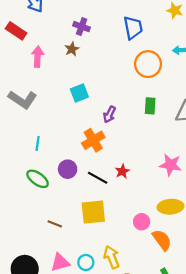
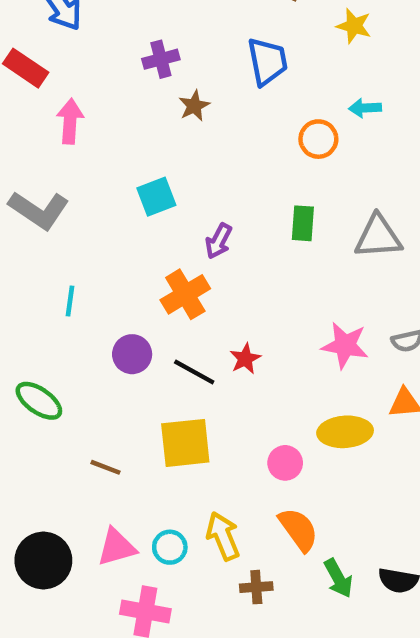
purple cross: (82, 27) -> (161, 59), turned -35
brown star: (72, 49) -> (194, 106), moved
orange circle: (148, 64) -> (318, 139), moved, size x0.7
green ellipse: (38, 179) -> (39, 401), moved
orange semicircle: (162, 240) -> (298, 529), moved

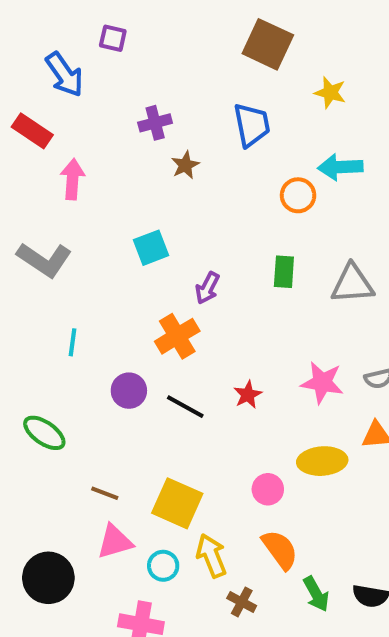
cyan arrow: (365, 108) -> (340, 167), size x1.5
red star: (245, 359) -> (248, 395), moved
yellow square: (185, 443) -> (177, 503), moved, turned 30
pink triangle: (117, 547) -> (115, 542), moved
brown cross: (256, 587) -> (242, 602), turned 32

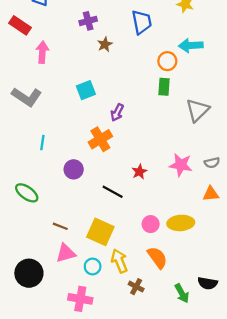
green rectangle: (284, 272) -> (164, 87), moved
gray triangle: (352, 284) -> (197, 110), turned -40
black line: (185, 407) -> (113, 192), moved
yellow ellipse: (322, 461) -> (181, 223), moved
green arrow: (316, 594) -> (182, 293), moved

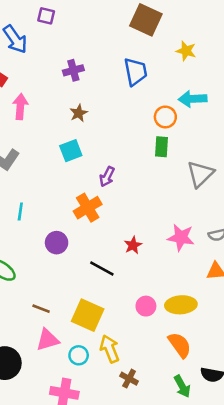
brown star: (105, 44) -> (79, 113), moved
orange semicircle: (157, 258) -> (180, 345), moved

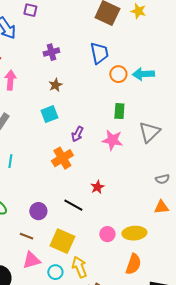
yellow star: (186, 51) -> (138, 11), moved
orange circle: (165, 117) -> (118, 74), moved
pink star: (181, 237) -> (112, 140), moved
purple circle: (57, 243) -> (38, 211), moved
orange semicircle: (180, 345) -> (133, 264), turned 55

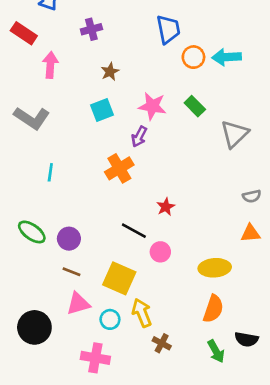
purple cross: (51, 52) -> (91, 29), moved
green rectangle: (119, 111) -> (195, 106), turned -49
pink star: (112, 140) -> (152, 106), moved
purple circle: (38, 211) -> (69, 239), moved
pink circle: (107, 234) -> (160, 252), moved

